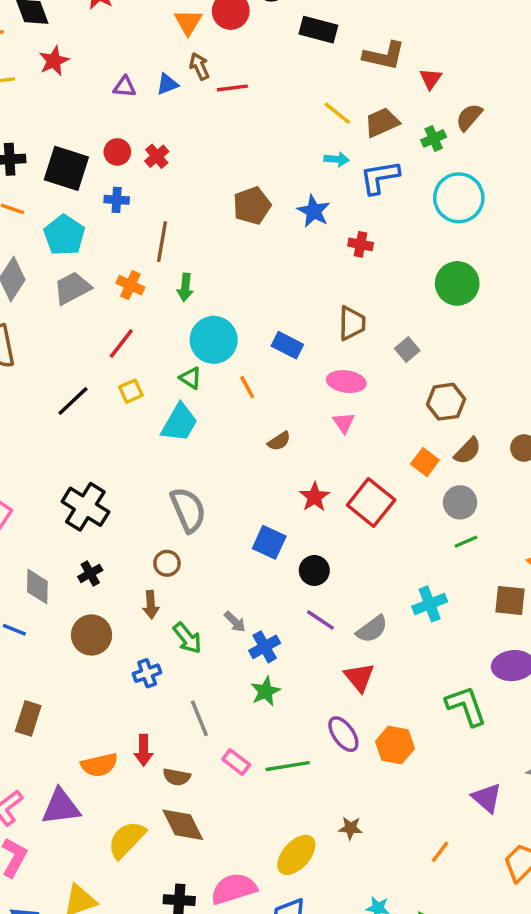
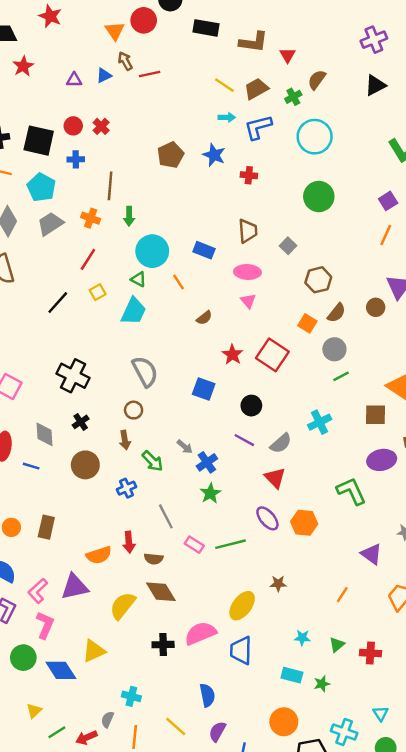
black circle: (314, 570) -> (251, 406), moved

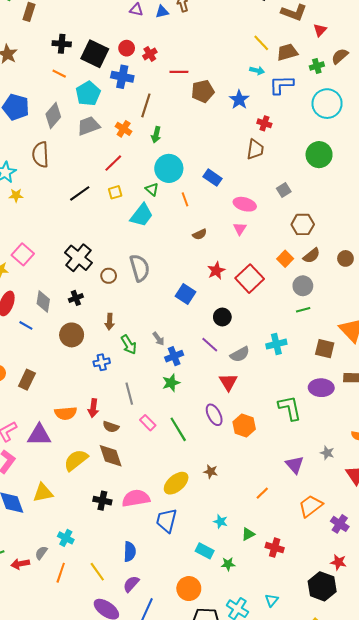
red line: (150, 74) -> (179, 72), moved
blue cross: (76, 159) -> (122, 77), size x1.5
brown trapezoid: (248, 231) -> (255, 149), moved
brown circle: (134, 410) -> (109, 276), moved
green line: (230, 544) -> (178, 429), turned 60

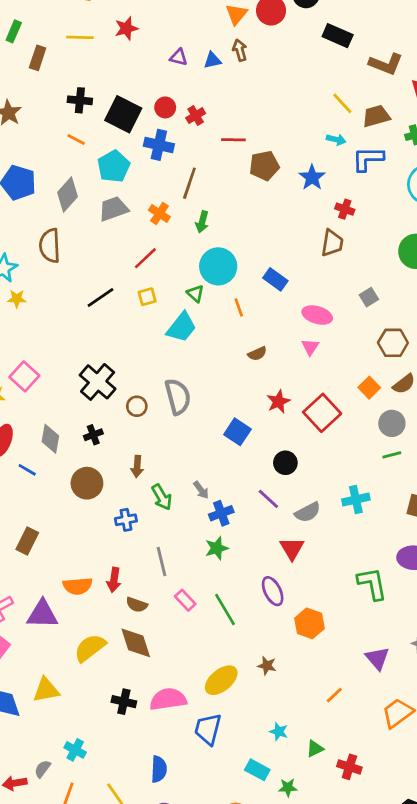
orange hexagon: (244, 426) -> (309, 623), moved

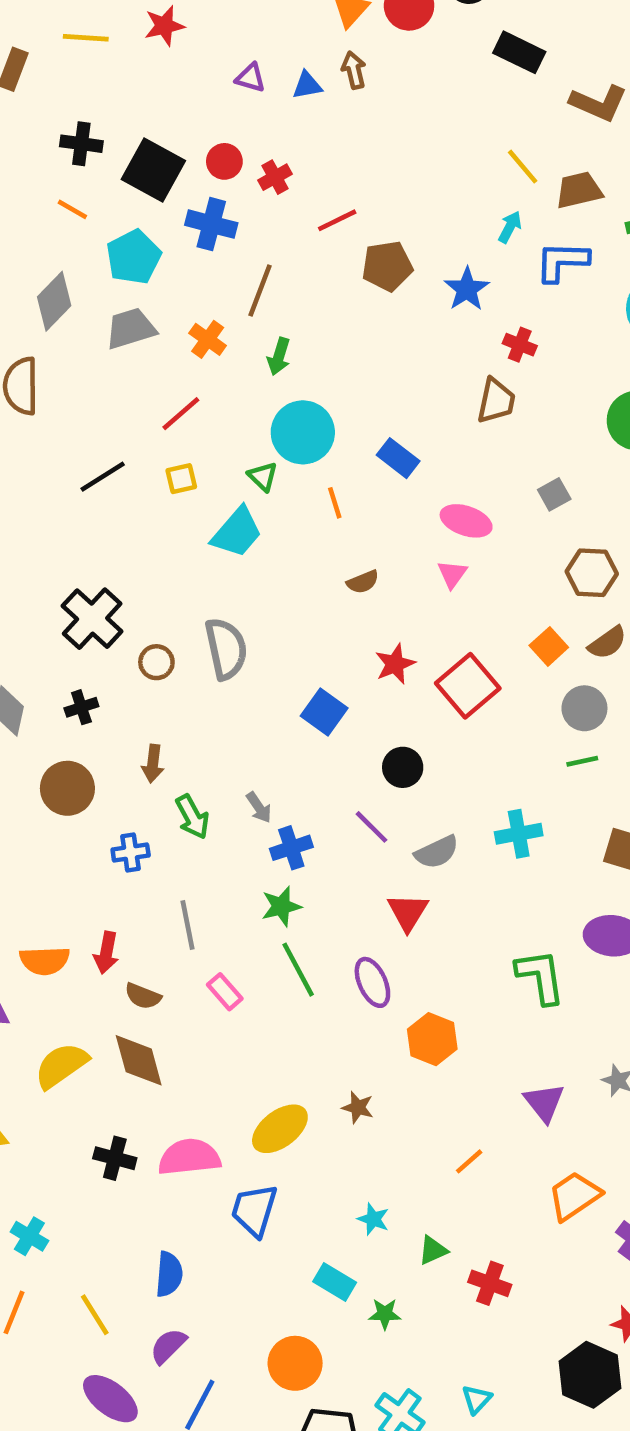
red line: (233, 140) -> (337, 220), turned -30
cyan arrow: (336, 140) -> (510, 227), turned -78
green line: (225, 610) -> (298, 970), moved

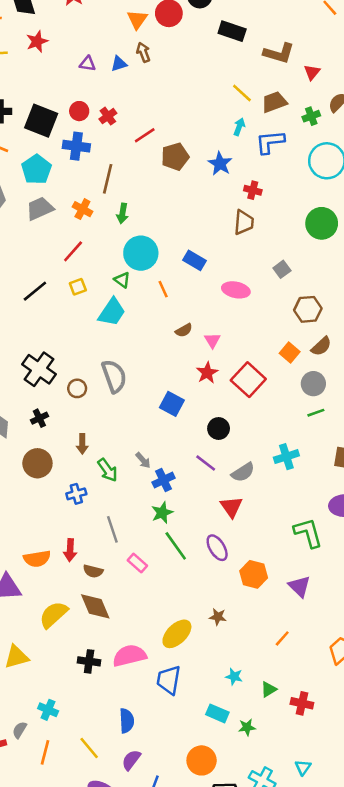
pink triangle: (452, 574) -> (212, 340), moved
purple triangle: (544, 1103) -> (300, 586), moved

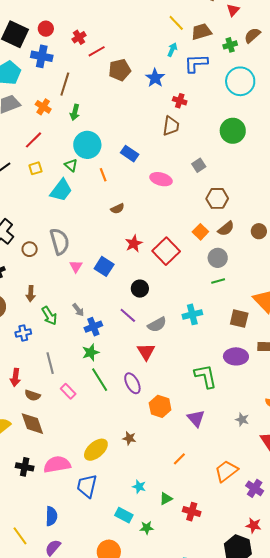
red cross: (108, 116) -> (79, 37), moved
pink triangle: (212, 340) -> (76, 266), moved

